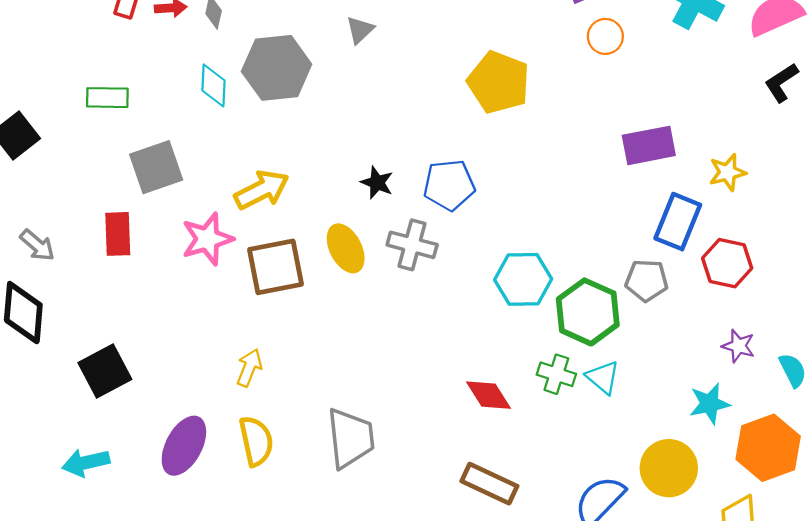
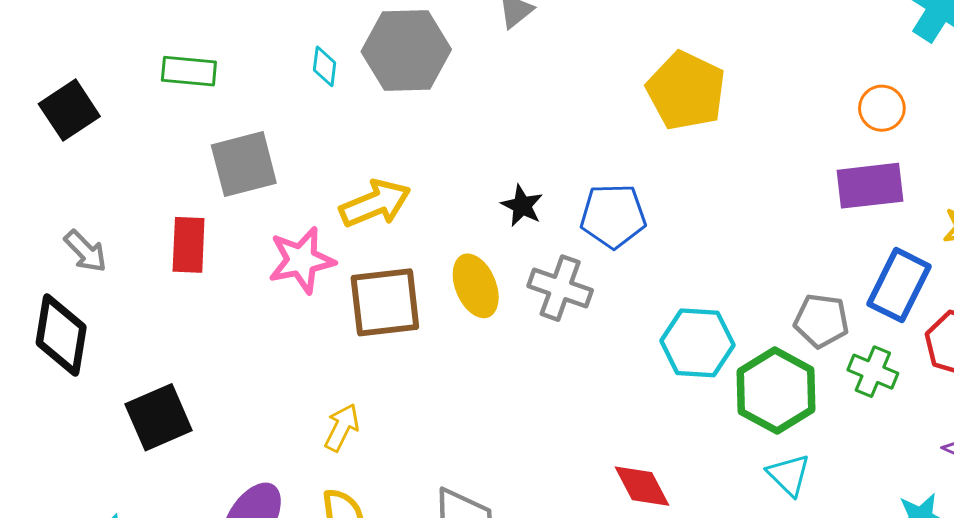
orange circle: (605, 36) -> (882, 108), moved
cyan diamond: (213, 85) -> (325, 66), size x0.7
gray pentagon: (646, 280) -> (821, 321), moved
green cross: (556, 374) -> (873, 372), moved

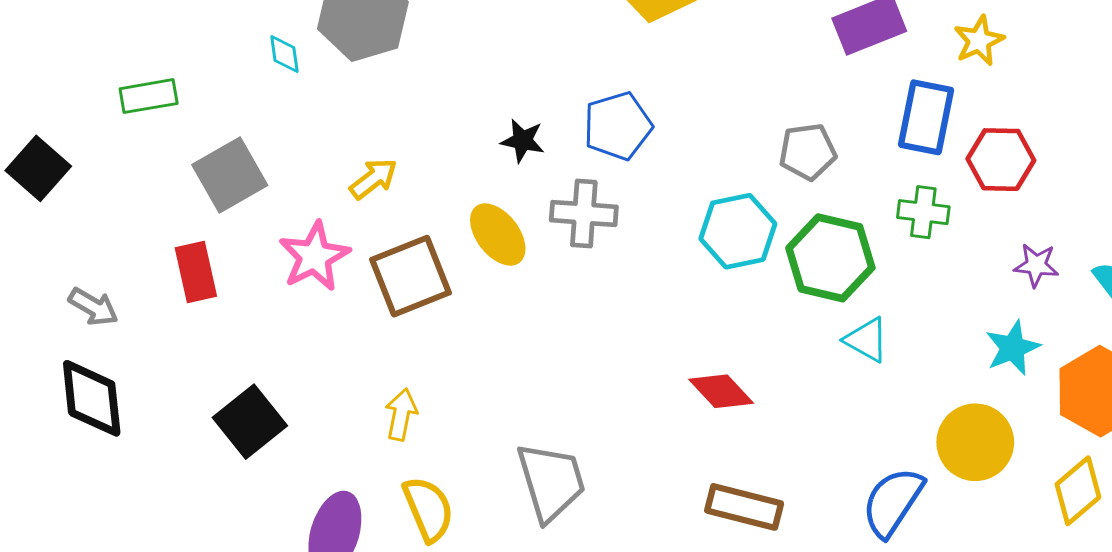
yellow arrow: (375, 203) -> (373, 179), size x0.7
gray pentagon: (821, 321) -> (808, 152), moved
black square: (159, 417) -> (250, 422), moved

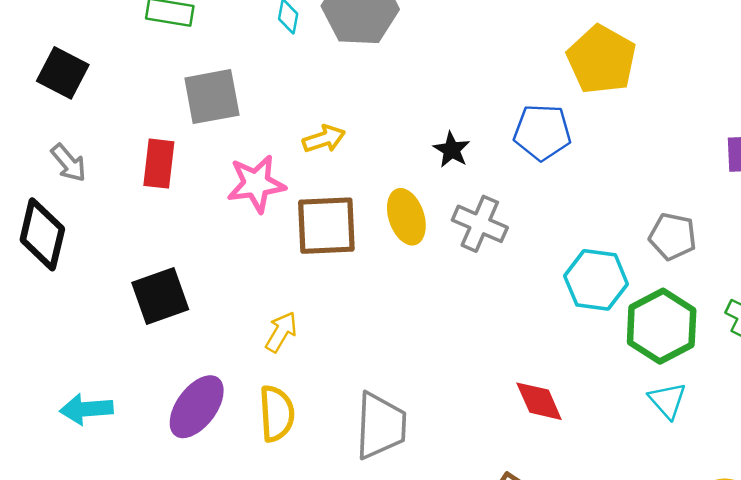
blue pentagon: (618, 126) -> (542, 132), moved
black square: (38, 168) -> (63, 73), moved, turned -33

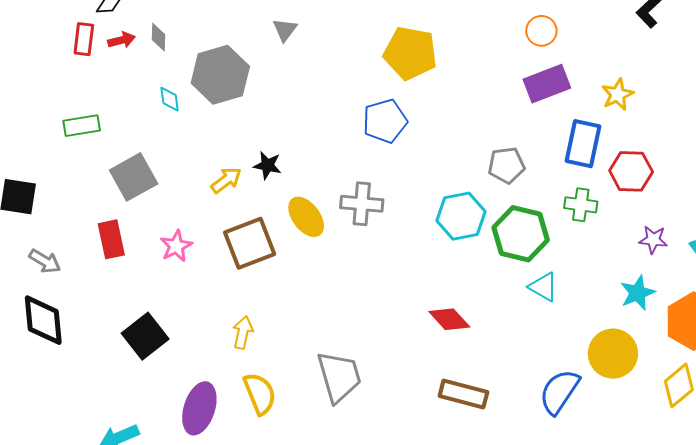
black star: (452, 150) -> (267, 165), moved
pink star: (256, 184) -> (176, 246), moved, size x0.7

